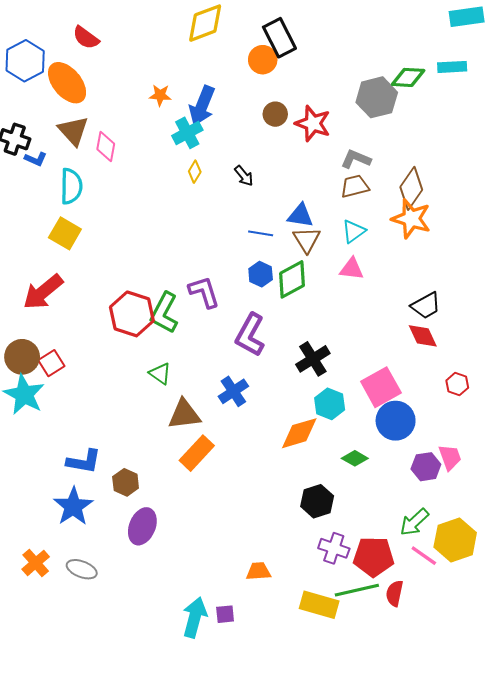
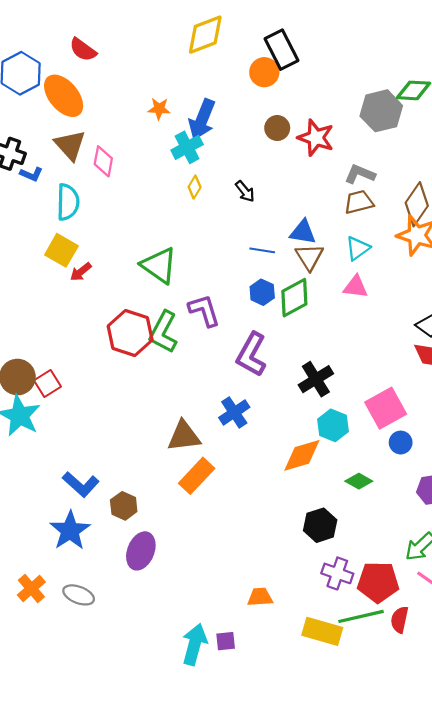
red arrow: (43, 292) -> (81, 272), moved, size x0.5
green triangle: (160, 374) -> (159, 265), moved, size x1.6
blue circle: (396, 421) -> (401, 443), size x0.6
blue L-shape: (84, 461) -> (81, 484), turned 32

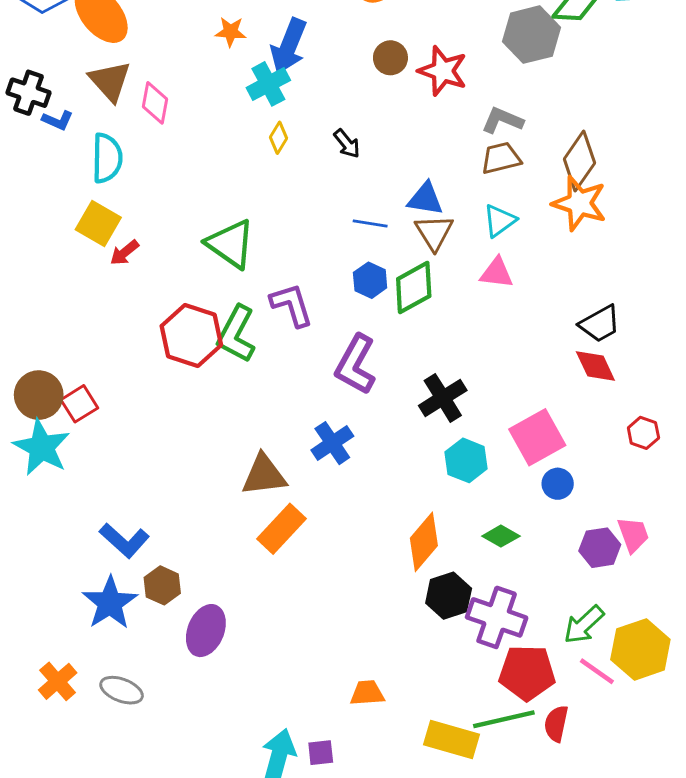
orange diamond: (302, 455) -> (424, 542), moved, turned -33
brown hexagon: (124, 506) -> (162, 585), moved
purple cross: (337, 573) -> (497, 617), moved, size x1.4

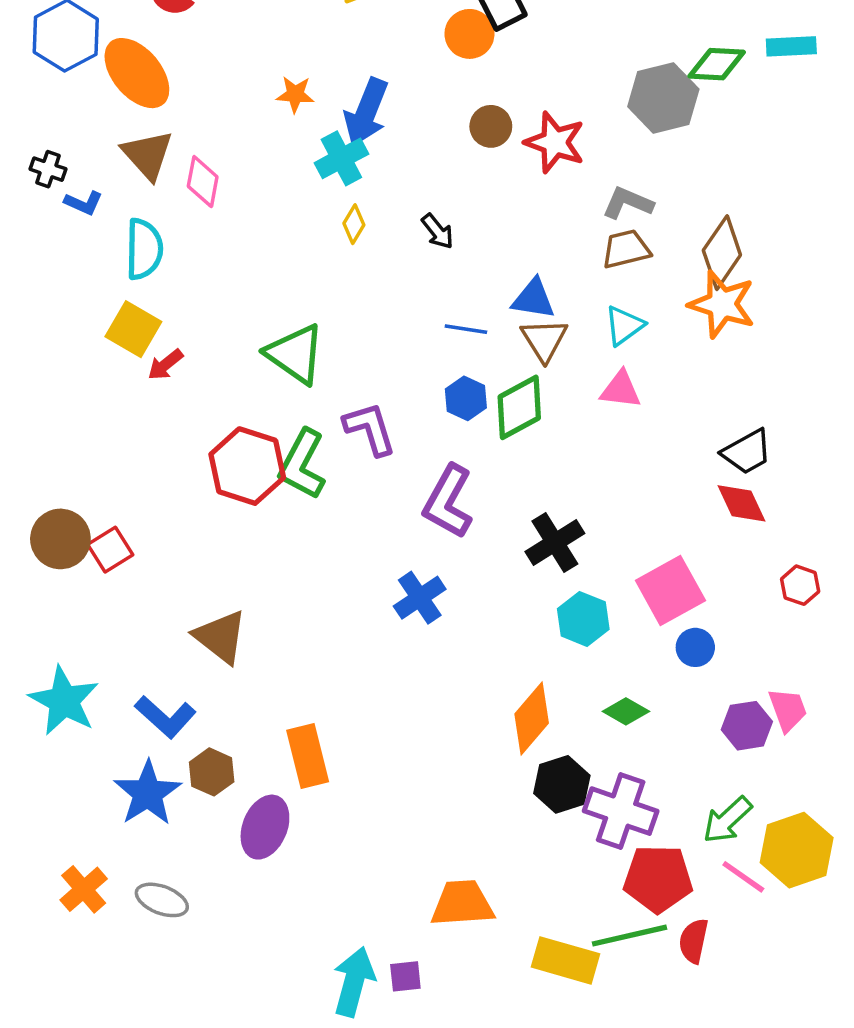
black cross: (29, 93) -> (48, 169), size x0.7
cyan star: (42, 447) -> (64, 701), moved
brown triangle: (264, 475) -> (221, 637), moved, turned 45
orange rectangle: (281, 529) -> (308, 756), moved, turned -57
orange trapezoid: (367, 693) -> (462, 904), size x1.5

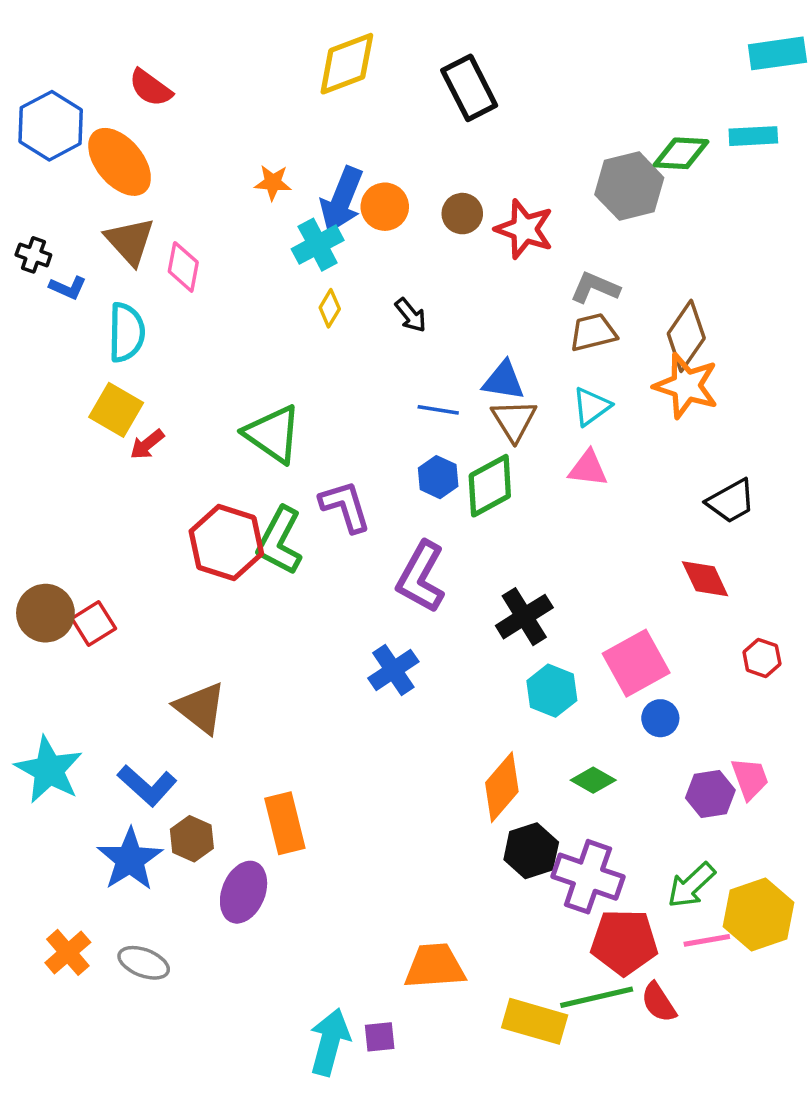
orange circle: (469, 34) -> (385, 207), moved
black trapezoid: (747, 452) -> (731, 501), moved
pink line: (743, 877) -> (707, 940), turned -45
red semicircle: (694, 941) -> (659, 1002), turned -45

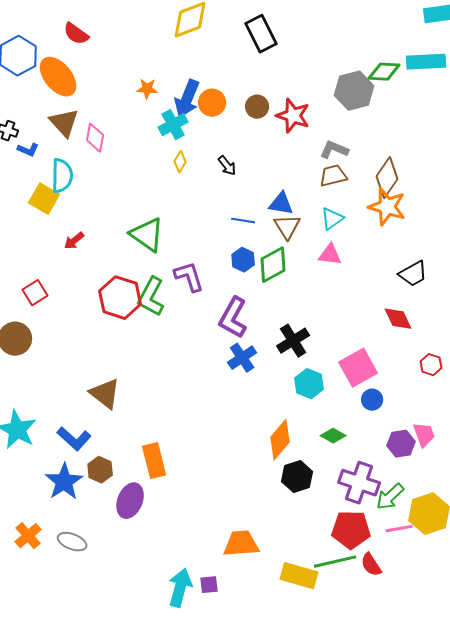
cyan rectangle: (753, 136) -> (426, 62), size x1.4
yellow square: (116, 410) -> (44, 199), moved
red square: (94, 623) -> (35, 293), moved
blue cross: (393, 670) -> (242, 358), moved
purple cross: (588, 877) -> (359, 483), moved

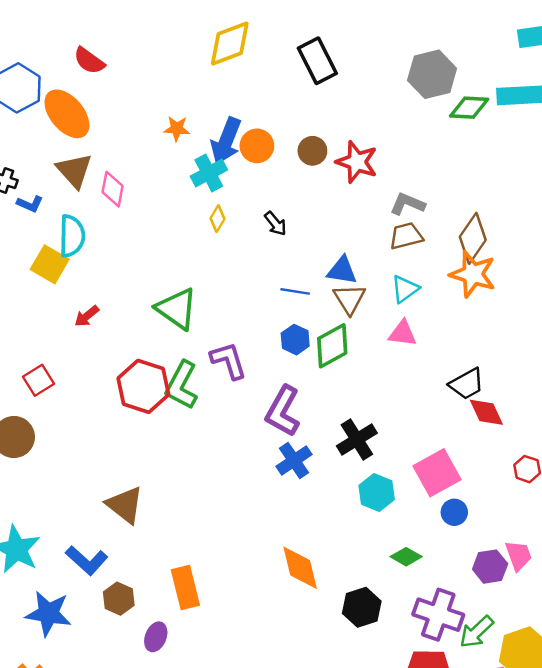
gray hexagon: (354, 91) -> (432, 74), moved
black trapezoid: (413, 274) -> (467, 384), moved
orange diamond: (280, 440) -> (300, 568), moved, turned -54
blue star: (64, 482) -> (48, 613), moved, turned -30
purple ellipse: (130, 501) -> (156, 637), size x0.7

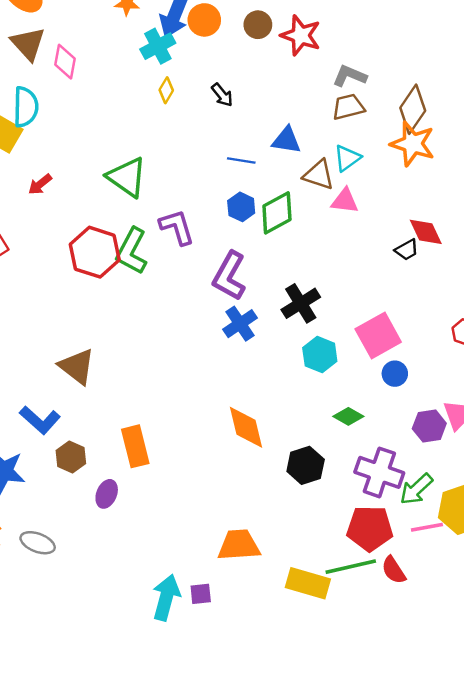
brown triangle: (349, 299) -> (319, 175), moved, turned -40
black trapezoid: (467, 384) -> (407, 250), size x0.7
red diamond: (486, 412) -> (426, 232), moved

